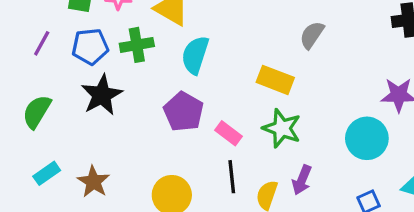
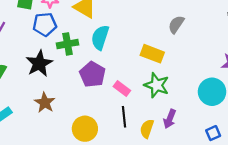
green cross: (137, 45) -> (68, 44), moved
blue pentagon: (90, 47) -> (45, 24), moved
brown star: (93, 182) -> (45, 103), moved

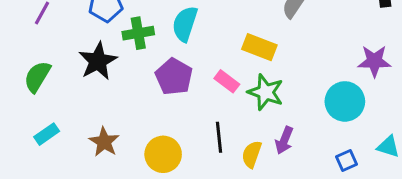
pink rectangle: (122, 88) -> (227, 81), moved
brown star: (45, 103) -> (104, 142), moved

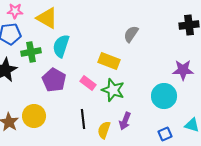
yellow circle: (163, 154) -> (34, 116), moved

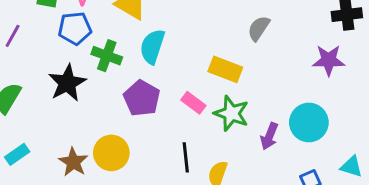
green cross: (31, 52) -> (107, 56), turned 30
purple star: (183, 70) -> (329, 60), moved
purple arrow: (125, 121) -> (269, 136), moved

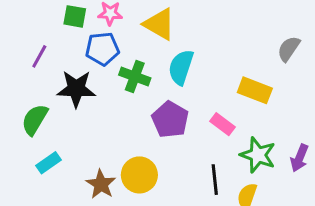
black star: (67, 83) -> (76, 89), moved, turned 30
green star: (231, 113) -> (258, 155), moved
cyan rectangle: (17, 154) -> (49, 163), moved

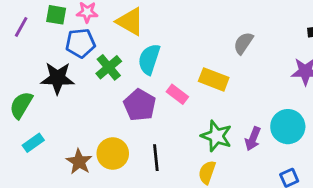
purple line: (39, 56) -> (21, 27), moved
green cross: (135, 76) -> (109, 67), turned 30
pink rectangle: (222, 124) -> (177, 94), moved
black line: (215, 180) -> (156, 158), moved

